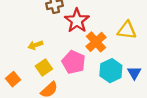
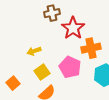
orange cross: (96, 42) -> (91, 48), turned 30

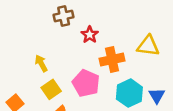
red star: (73, 28) -> (90, 35), size x0.6
yellow arrow: (34, 51) -> (41, 63), turned 80

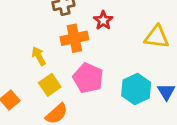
red star: (90, 35) -> (103, 20), moved
orange cross: (112, 60) -> (74, 38), moved

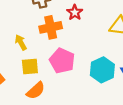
yellow square: (50, 85) -> (30, 66), turned 30

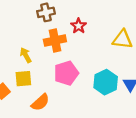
pink pentagon: (62, 61) -> (66, 73), turned 30
yellow square: (30, 66) -> (23, 79), moved

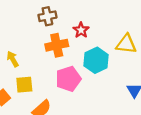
yellow arrow: (26, 55) -> (13, 59), moved
cyan hexagon: (106, 82) -> (96, 60), moved

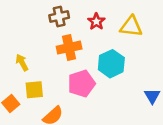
red star: (81, 30) -> (96, 21), moved
yellow triangle: (126, 44) -> (131, 26), moved

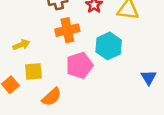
yellow arrow: (22, 62) -> (21, 45), turned 98

